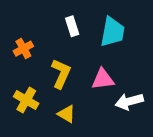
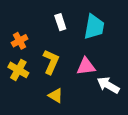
yellow cross: (26, 100) -> (18, 70), moved
white arrow: (129, 101) -> (108, 85), turned 45

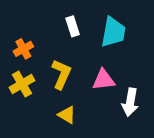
yellow cross: (18, 70) -> (22, 84), turned 30
white arrow: (108, 85) -> (130, 102), turned -110

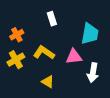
cyan trapezoid: (113, 32) -> (90, 34), moved
yellow L-shape: (61, 74) -> (44, 53), turned -80

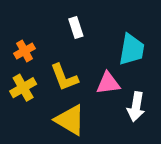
yellow L-shape: (44, 53) -> (64, 77), turned -145
yellow triangle: (48, 82) -> (70, 120), size x1.6

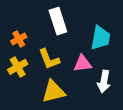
white rectangle: (76, 28) -> (58, 21), size x1.6
yellow triangle: (70, 120) -> (53, 92), turned -45

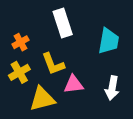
pink triangle: (83, 64) -> (74, 84), moved
yellow triangle: (53, 92) -> (42, 99), moved

